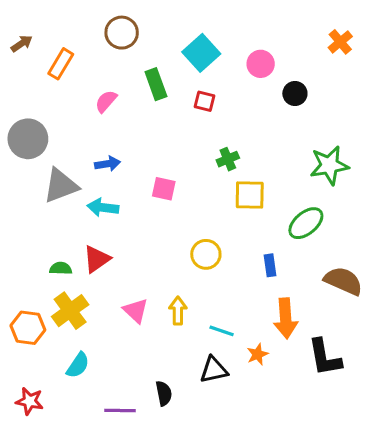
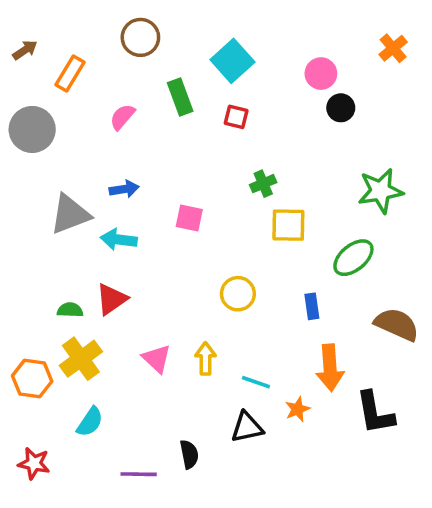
pink circle: (261, 64) -> (321, 74), moved
gray circle: (28, 139) -> (32, 129), moved

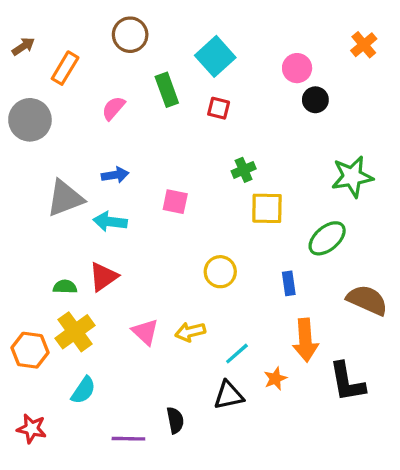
yellow arrow: (205, 359) -> (190, 332), turned -104
cyan line: (256, 382) -> (237, 354), turned -60

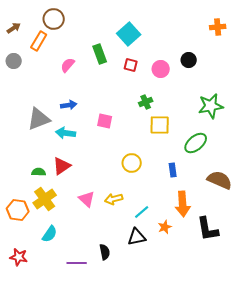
brown circle: (130, 35) -> (54, 19), moved
orange cross: (364, 45) -> (218, 27), turned 35
pink circle: (297, 68) -> (161, 69), moved
gray circle: (30, 120) -> (14, 61), moved, size x0.6

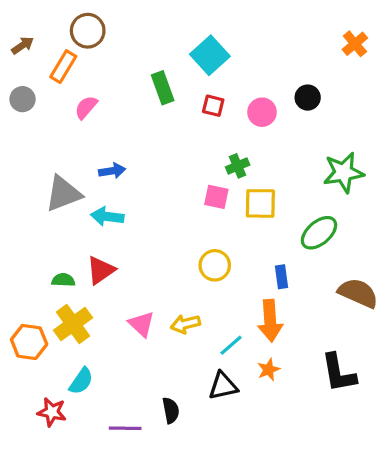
orange cross: (218, 27) -> (355, 44), turned -35
pink semicircle: (68, 65) -> (86, 107), moved
pink square: (105, 121) -> (216, 197), moved
orange arrow: (183, 204) -> (270, 321), moved
red star: (19, 257) -> (52, 412), moved

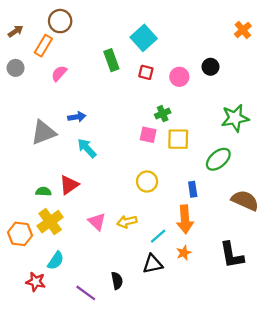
cyan arrow: (107, 216) -> (87, 148), moved, turned 40
purple line: (125, 428) -> (86, 293), turned 35

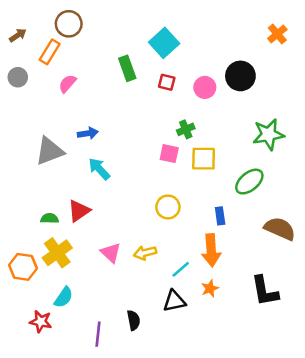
black circle: (211, 67) -> (240, 76), size x1.5
purple line: (86, 293) -> (98, 334), turned 60

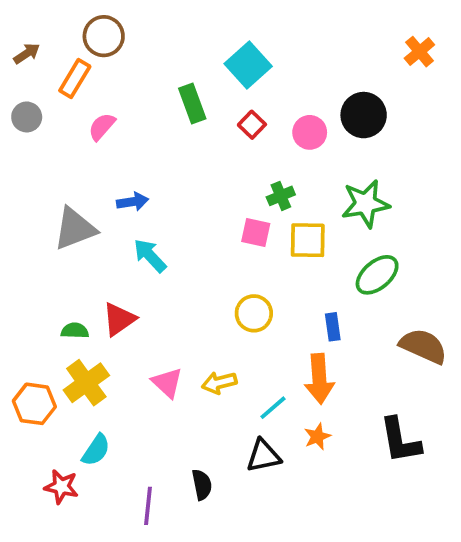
red square: (167, 82) -> (252, 125), turned 30
green star: (268, 134) -> (366, 204), moved

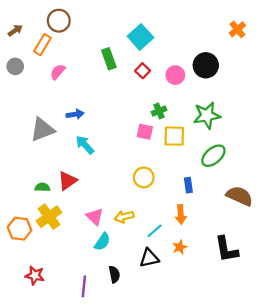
orange arrow: (319, 379) -> (181, 214), size x0.7
cyan semicircle: (96, 450) -> (102, 242), moved

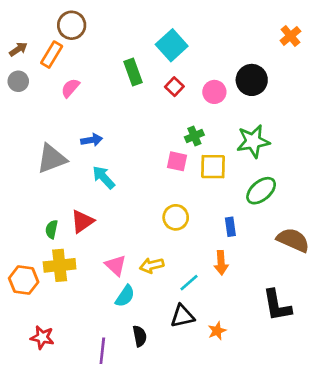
brown arrow: (15, 30) -> (18, 49), moved
green semicircle: (42, 187) -> (52, 229), turned -80
yellow cross: (49, 217) -> (60, 265), turned 30
orange star: (180, 247) -> (217, 331), moved

